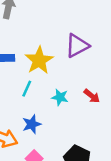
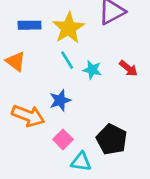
cyan line: (27, 89) -> (67, 60), moved, turned -56

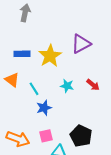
cyan line: (67, 60) -> (34, 89), moved
orange arrow: (28, 116) -> (18, 139), moved
pink square: (63, 139) -> (46, 136), turned 32

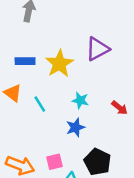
red arrow: (93, 85) -> (120, 108), moved
blue star: (44, 108) -> (75, 127), moved

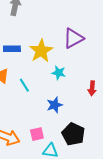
cyan star: (80, 100) -> (59, 73), moved
red arrow: (120, 108) -> (92, 88), turned 56

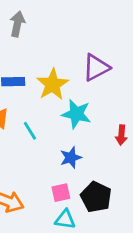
cyan star: (59, 73) -> (76, 114), size x1.5
pink square: (37, 134) -> (61, 193), moved

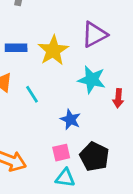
cyan star: (76, 114) -> (92, 80), moved
blue star: (71, 158) -> (70, 119), turned -30

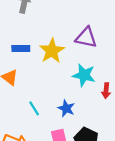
purple triangle: (94, 34) -> (86, 37), turned 40
cyan line: (32, 94) -> (34, 108), moved

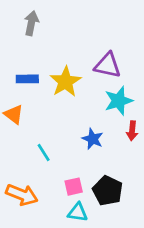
cyan star: (84, 75) -> (119, 101), moved, turned -30
blue star: (66, 108) -> (93, 139), moved

